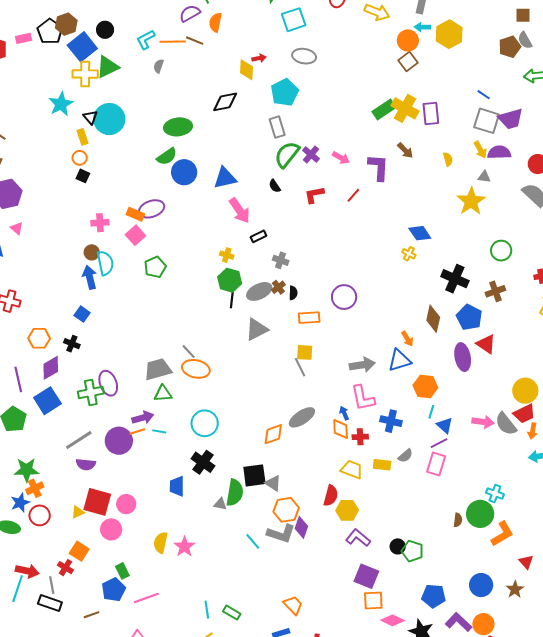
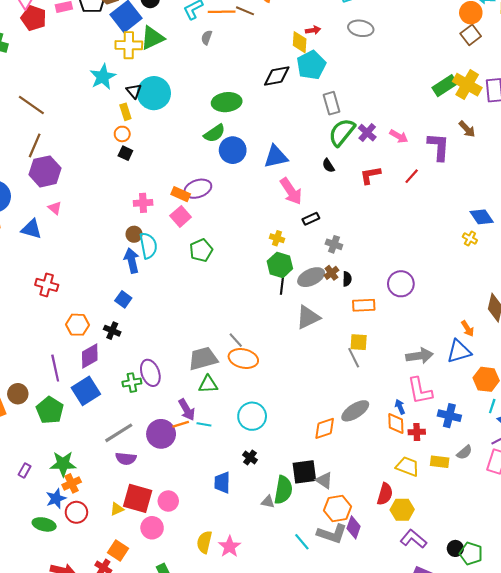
cyan pentagon: (285, 92) -> (311, 65), moved
green cross: (91, 392) -> (132, 383), size x0.7
purple arrow: (143, 418) -> (187, 410), turned 75
black cross: (203, 462) -> (250, 457), size x0.6

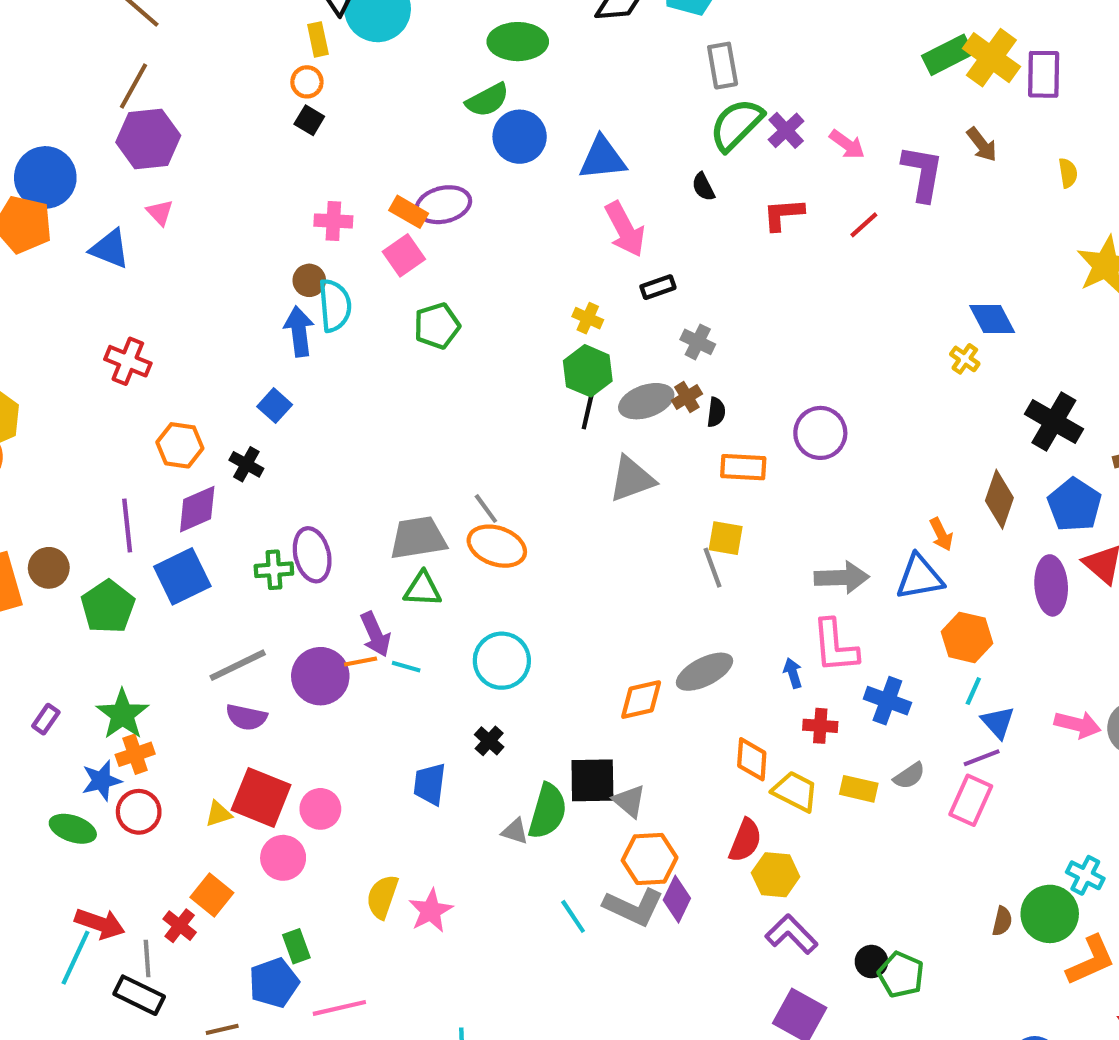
orange diamond: (396, 423) -> (752, 759), moved
green star: (63, 464) -> (122, 714), turned 30

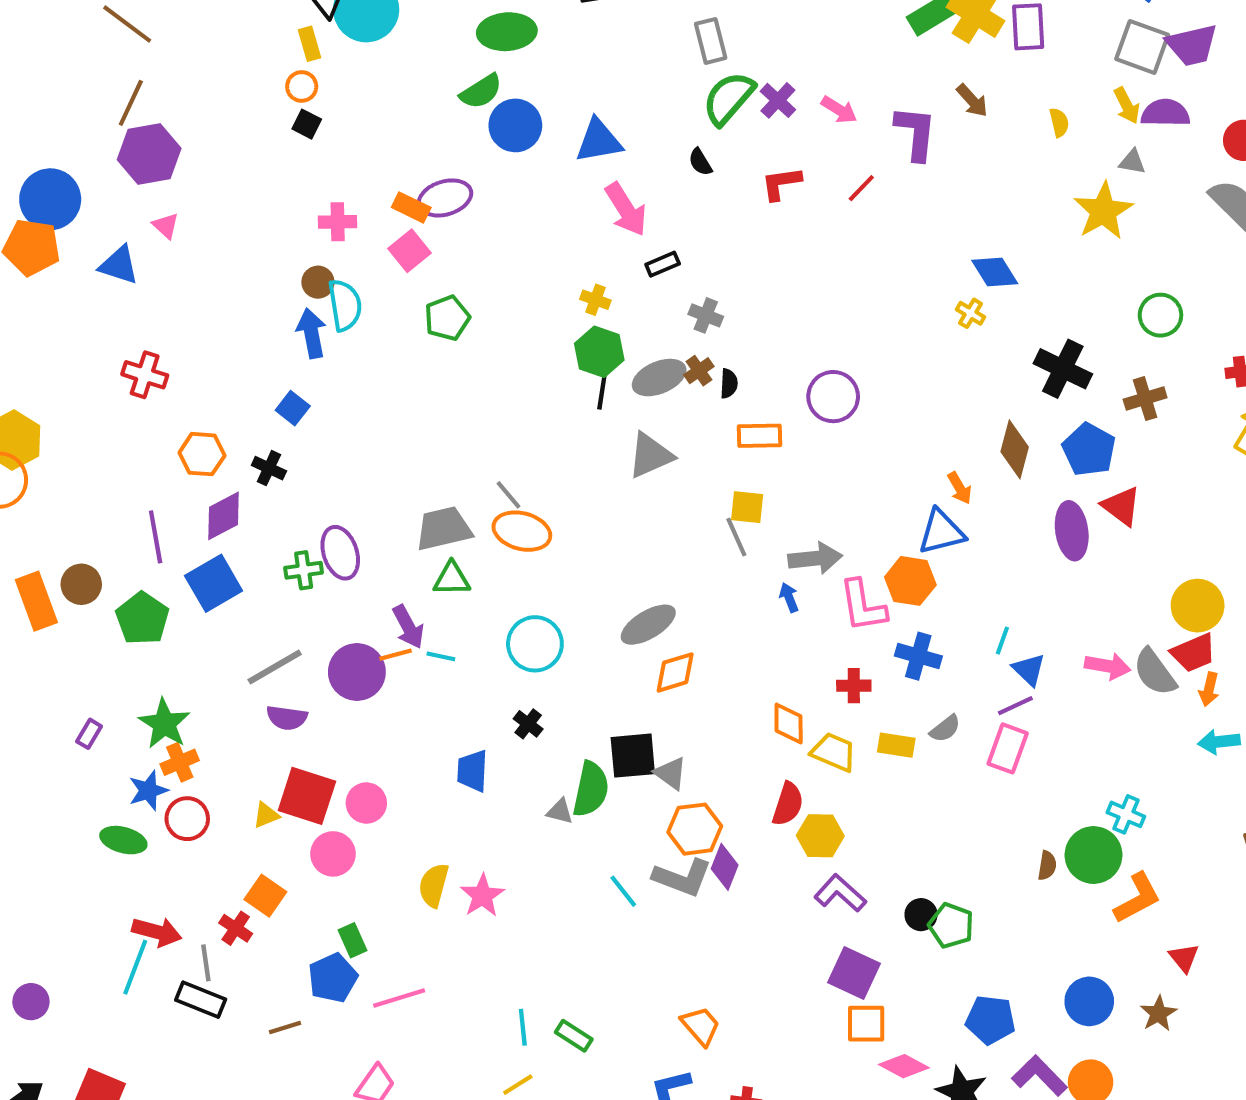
gray arrow: (842, 578) -> (815, 558), moved
orange hexagon: (967, 637) -> (910, 581), moved
gray ellipse: (705, 672) -> (648, 625), moved
blue arrow: (793, 673) -> (789, 597), moved

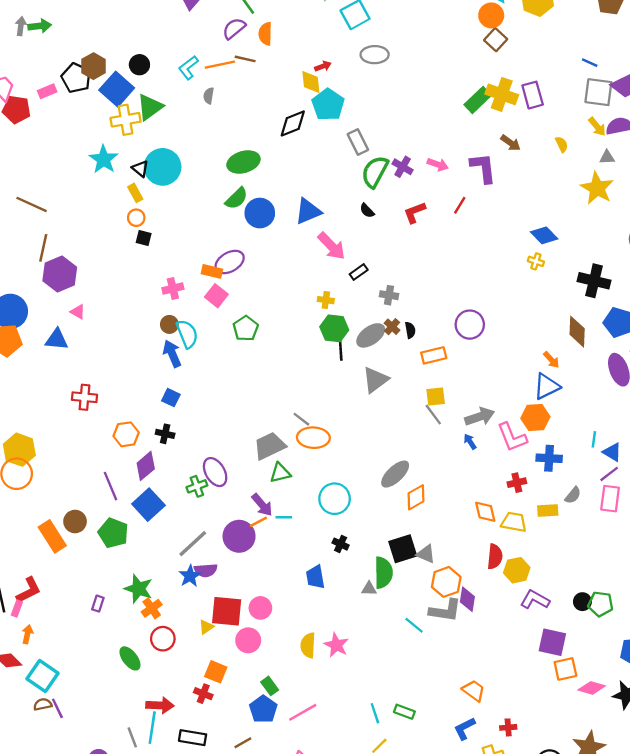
blue star: (148, 791) -> (190, 576), moved
green ellipse: (123, 840) -> (130, 658), turned 50
gray line: (206, 963) -> (132, 737), moved

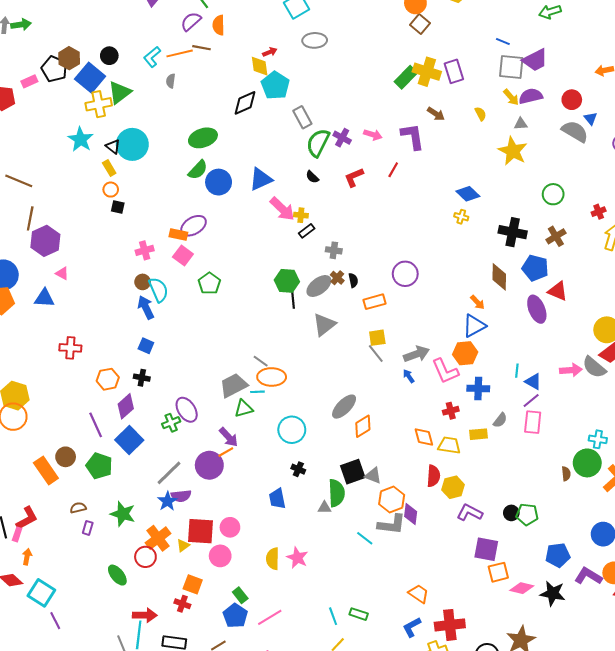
yellow cross: (326, 300) -> (301, 215), moved
cyan line: (284, 517) -> (257, 392), moved
orange cross: (152, 608) -> (158, 538), moved, size x1.4
brown semicircle: (43, 704) -> (78, 508), moved
red cross: (508, 727) -> (450, 625), size x2.0

